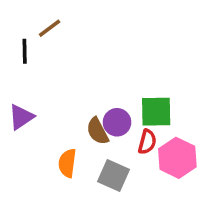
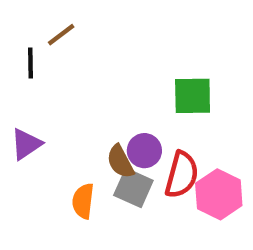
green square: (156, 112) -> (193, 96), moved
red semicircle: (147, 142) -> (182, 175), size x1.5
gray square: (113, 176) -> (133, 188), moved

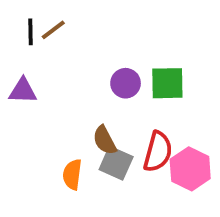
black line: (31, 63) -> (30, 32), moved
purple triangle: (26, 144) -> (23, 91), moved, turned 36
purple circle: (144, 151) -> (126, 83), moved

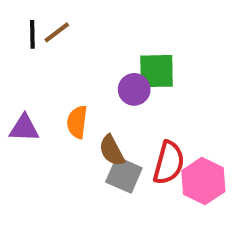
green square: (167, 83) -> (157, 71), moved
purple triangle: (23, 91) -> (24, 128), moved
orange semicircle: (72, 175) -> (77, 122), moved

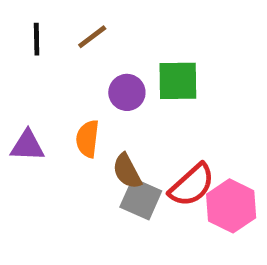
brown line: (57, 32) -> (92, 37), moved
purple circle: (134, 89) -> (127, 92), moved
red semicircle: (169, 163) -> (192, 185), turned 33

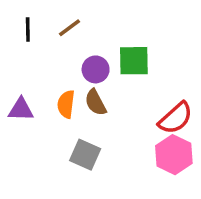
brown semicircle: (127, 171) -> (96, 102), moved
red semicircle: (192, 185) -> (176, 118), moved
gray square: (141, 199) -> (85, 155), moved

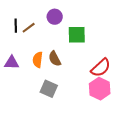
brown line: (70, 28) -> (29, 28), moved
black line: (28, 29) -> (16, 26), moved
purple circle: (96, 69) -> (55, 17), moved

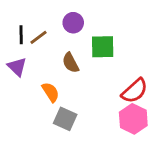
brown semicircle: (55, 59) -> (71, 63), moved
orange semicircle: (38, 60) -> (51, 92), moved, turned 140
purple triangle: (12, 63) -> (17, 67), moved, turned 42

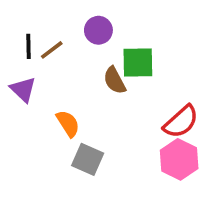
brown semicircle: (71, 63) -> (115, 80), moved

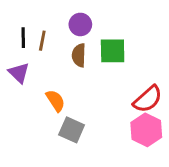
brown line: (52, 50) -> (42, 41), turned -42
brown semicircle: (115, 80) -> (79, 55), moved, turned 30

